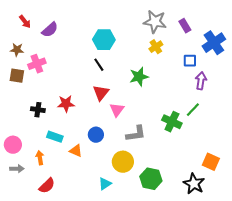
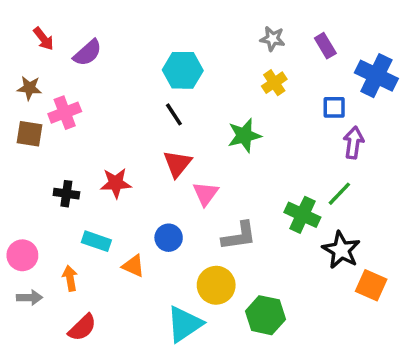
gray star: (155, 22) -> (272, 39), size x0.6
blue cross: (214, 43) -> (376, 76), turned -30
cyan triangle: (105, 184) -> (184, 324), size x1.6
black star: (194, 184) -> (341, 250), moved

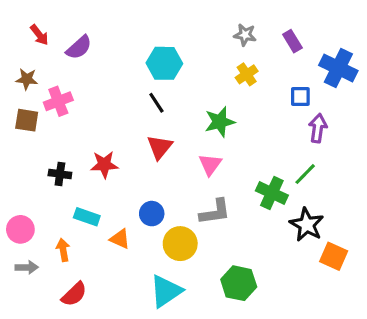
pink triangle: (206, 194) -> (210, 165), moved
yellow circle: (216, 285) -> (180, 244), moved

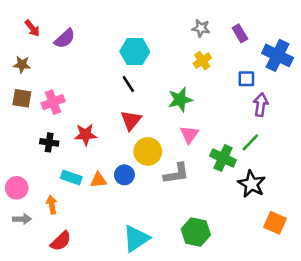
pink cross: (58, 101) -> (53, 102), moved
pink triangle: (210, 165) -> (189, 135), moved
orange triangle: (120, 239) -> (98, 180), moved, turned -30
yellow circle: (180, 244) -> (148, 151), moved
orange square: (334, 256) -> (275, 223), moved

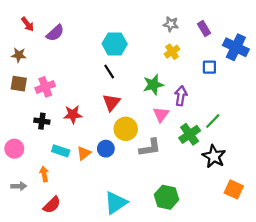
purple arrow: (261, 105) -> (181, 96), moved
green cross: (223, 158) -> (190, 134), turned 30
orange triangle: (98, 180) -> (84, 153), turned -32
pink circle: (17, 188) -> (14, 149), moved

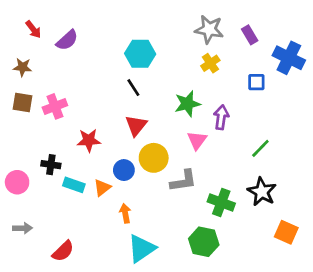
gray star: (171, 24) -> (209, 29), size x1.5
black cross: (42, 121) -> (51, 165), moved
green cross: (190, 134) -> (221, 202), moved, turned -35
blue circle: (106, 149) -> (124, 170), moved
orange arrow: (44, 174) -> (125, 213), moved

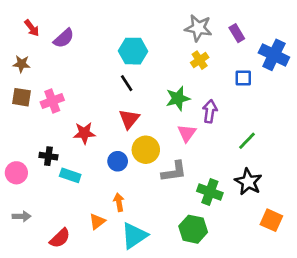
orange triangle: (102, 188) -> (97, 221), moved

